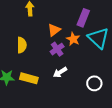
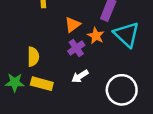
yellow semicircle: (22, 45) -> (33, 57), moved
white circle: (94, 83) -> (122, 90), size x1.6

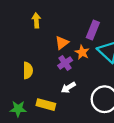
green star: (15, 82) -> (18, 109), moved
yellow rectangle: (42, 84) -> (46, 105), moved

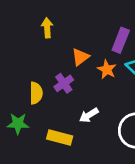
purple cross: (65, 63) -> (64, 83), moved
green star: (18, 109) -> (18, 124), moved

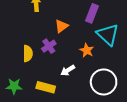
orange star: (107, 69) -> (87, 50), moved
green star: (18, 124) -> (14, 86), moved

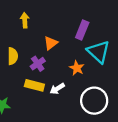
yellow semicircle: (28, 54) -> (13, 56), moved
yellow rectangle: (46, 87) -> (34, 85), moved

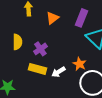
orange triangle: (51, 43) -> (52, 18), moved
orange star: (77, 68) -> (79, 64), moved

